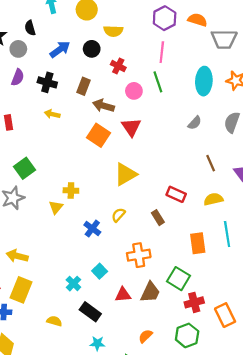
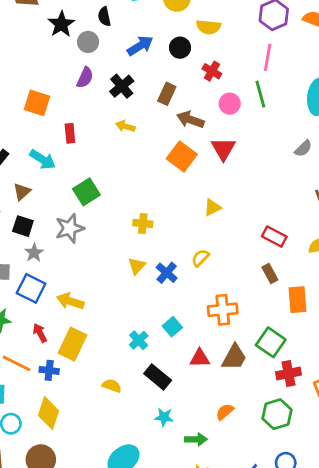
black cross: (47, 82) -> (122, 86), turned 30
yellow triangle: (125, 174) -> (212, 207), size x0.6
yellow triangle: (56, 207) -> (137, 266), moved
brown rectangle: (158, 218) -> (270, 273), moved

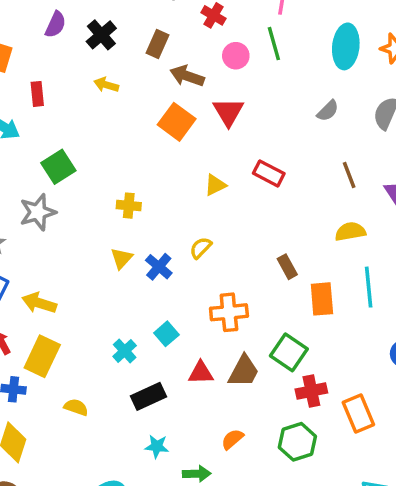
red rectangle: (274, 237) -> (269, 173), moved
black rectangle: (158, 377) -> (148, 396), turned -64
yellow semicircle: (112, 386) -> (76, 407), moved

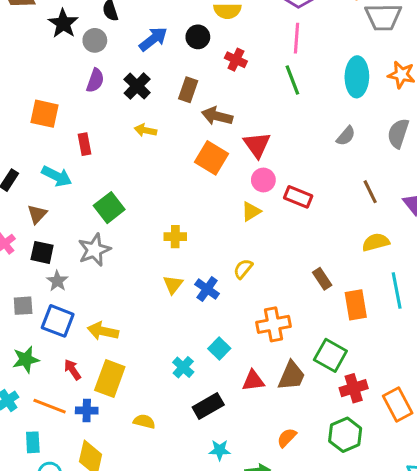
pink circle: (236, 56) -> (263, 180), moved

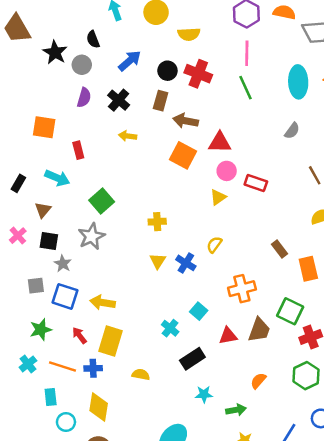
black circle: (198, 37) -> (167, 71), moved
red cross: (236, 60) -> (198, 74), size x1.5
red triangle: (257, 145) -> (220, 142), turned -50

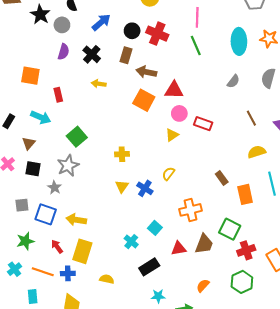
gray star: (63, 264) -> (55, 188), moved

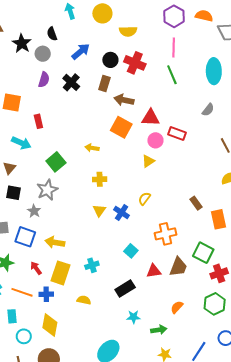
yellow arrow: (99, 84) -> (92, 148), moved
red rectangle: (203, 124) -> (177, 134), moved
cyan cross: (131, 242) -> (92, 265), moved, turned 32

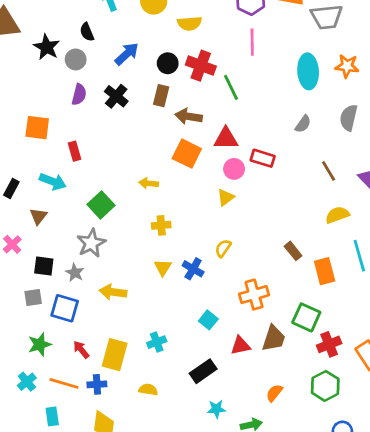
green line: (172, 75) -> (231, 87), moved
black square: (13, 193) -> (44, 266), moved
yellow arrow: (55, 242) -> (113, 292), moved

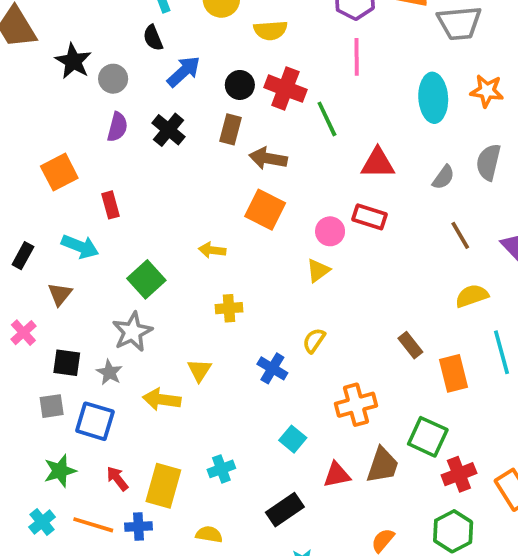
black semicircle: (87, 32) -> (153, 38), moved
gray semicircle: (303, 124) -> (443, 177), moved
orange square: (37, 128) -> (59, 172), turned -35
red triangle: (226, 139) -> (378, 163), moved
yellow triangle: (163, 267) -> (199, 370), moved

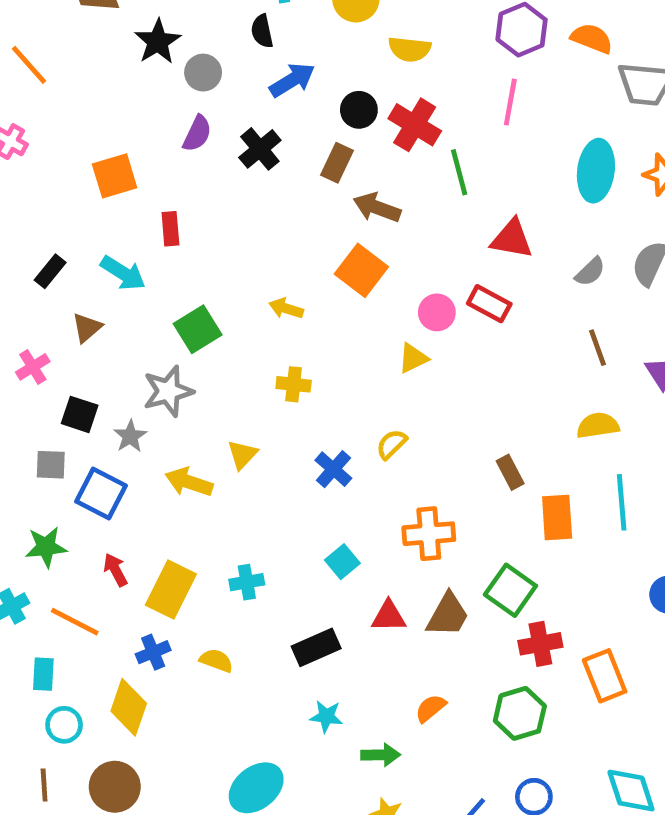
blue cross: (139, 527) -> (153, 652), moved, turned -30

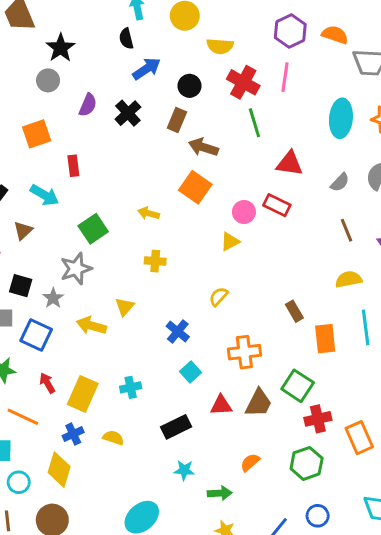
gray circle: (203, 73) -> (48, 80), moved
red cross: (415, 125) -> (243, 82), moved
blue cross: (333, 469) -> (178, 332), moved

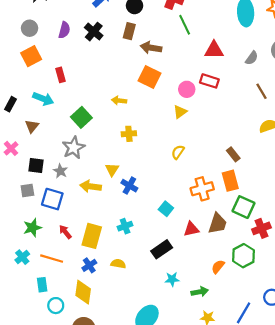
gray circle: (48, 80) -> (30, 28), moved
blue cross: (178, 332) -> (129, 186), moved
orange rectangle: (325, 339) -> (230, 181), moved
green hexagon: (307, 463) -> (243, 256), moved

